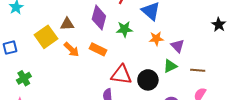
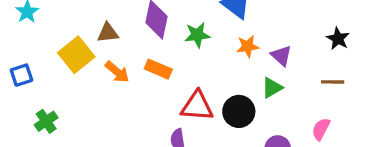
black star: (219, 25) -> (338, 39), moved
brown line: (198, 70) -> (333, 82), moved

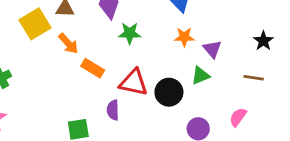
green star: (197, 35) -> (130, 33), moved
orange rectangle: (158, 69) -> (93, 68), moved

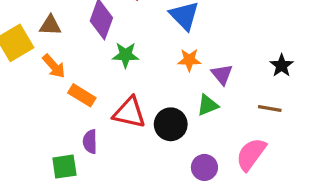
purple semicircle: (113, 110) -> (90, 142), moved
pink semicircle: (238, 117) -> (251, 154), size x1.5

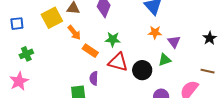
green star: (126, 55) -> (113, 39), moved
brown line: (270, 108) -> (208, 71), moved

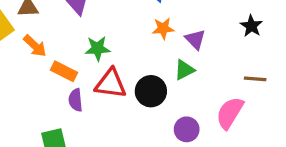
purple semicircle: (94, 78) -> (76, 100), moved

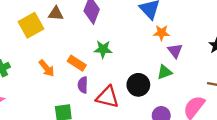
orange star: (163, 28) -> (161, 33), moved
orange arrow: (35, 46) -> (47, 68), moved
red triangle: (111, 84) -> (108, 97), moved

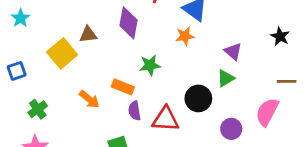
orange star: (161, 33) -> (185, 36), moved

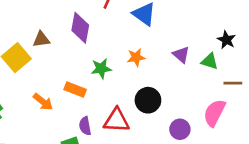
orange star: (185, 36) -> (136, 57), moved
green triangle: (226, 78) -> (210, 61), moved, turned 48
purple semicircle: (135, 111) -> (85, 126), moved

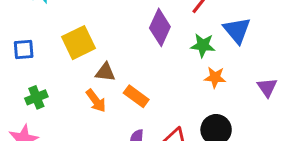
brown triangle: (41, 39) -> (105, 72), moved
green star: (101, 69) -> (203, 45), moved

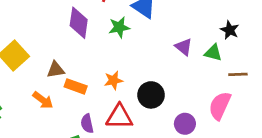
brown triangle: (105, 72) -> (56, 70), moved
orange star: (215, 77) -> (113, 80), moved

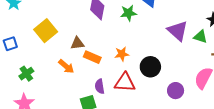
purple triangle: (184, 47) -> (178, 31), size x1.5

